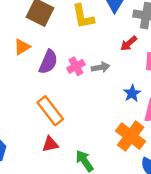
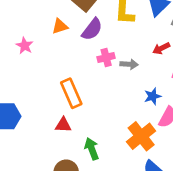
purple semicircle: (48, 62) -> (92, 29), moved

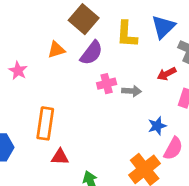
orange rectangle: (71, 93) -> (45, 123), moved, turned 32

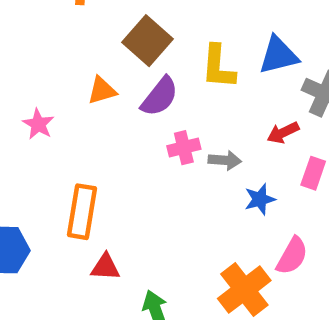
blue triangle: (163, 27) -> (278, 55), turned 30
blue star: (157, 126) -> (260, 199), moved

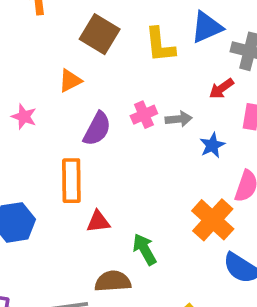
purple semicircle: (160, 97) -> (97, 129), moved

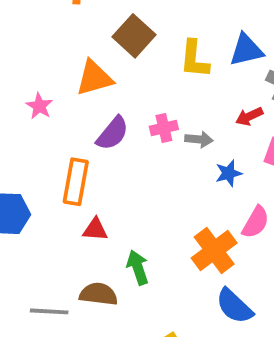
orange triangle: (70, 81) -> (94, 78), size x1.5

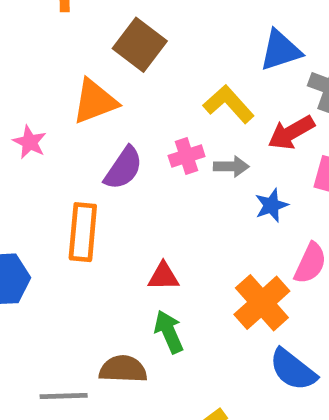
yellow L-shape: (194, 59) -> (229, 104), moved, turned 138
red arrow: (249, 116) -> (291, 133), size x1.4
red triangle: (95, 230) -> (163, 276), moved

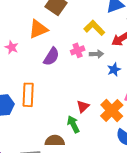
orange rectangle: (83, 232) -> (28, 95), moved
red triangle: (163, 276) -> (83, 107), moved, turned -40

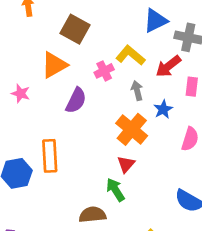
pink cross: (78, 50) -> (104, 71), moved
gray arrow: (96, 54) -> (137, 91), turned -96
orange cross: (112, 110) -> (132, 129), moved

